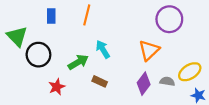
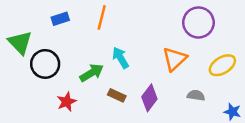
blue rectangle: (51, 16) -> (60, 19), turned 72
yellow ellipse: (190, 72) -> (222, 65), moved
purple diamond: (144, 84) -> (149, 98), moved

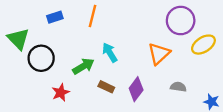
yellow ellipse: (222, 65) -> (203, 45), moved

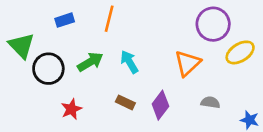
green arrow: (83, 66) -> (90, 62), moved

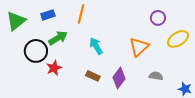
purple circle: (213, 24) -> (158, 18), size x0.6
green triangle: (21, 46) -> (16, 21), moved, turned 35
green arrow: (90, 62) -> (58, 38), moved
red star: (71, 109) -> (54, 68), moved

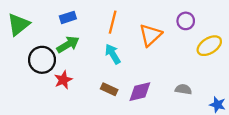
orange line: (81, 14) -> (113, 22), moved
blue rectangle: (48, 15) -> (68, 17), moved
orange triangle: (139, 47) -> (150, 35), moved
purple diamond: (119, 78) -> (140, 92), turned 40

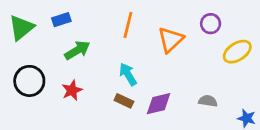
blue rectangle: (68, 17) -> (61, 20), moved
cyan arrow: (113, 54) -> (128, 74), moved
black circle: (42, 60) -> (29, 81), moved

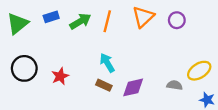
orange triangle: (171, 40) -> (143, 17), moved
green arrow: (77, 50) -> (80, 21), moved
yellow ellipse: (237, 52) -> (199, 71), moved

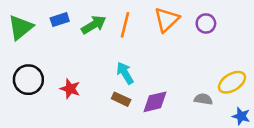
red star: (60, 76) -> (70, 89), turned -30

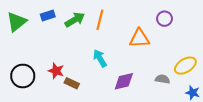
orange triangle: (167, 20) -> (139, 38), moved, turned 40
black circle: (28, 80) -> (23, 76), moved
brown rectangle: (121, 99) -> (72, 83), moved

